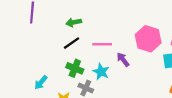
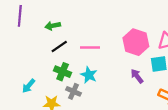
green arrow: (74, 22) -> (53, 26), moved
purple arrow: (123, 60) -> (137, 76), moved

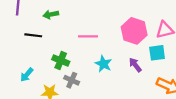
black line: (59, 46) -> (33, 35), moved, turned 42
cyan star: (89, 75) -> (103, 64), moved

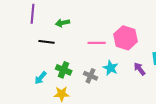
pink hexagon: (134, 31) -> (126, 38), moved
green cross: (61, 60) -> (64, 70), moved
gray cross: (72, 80) -> (91, 76), moved

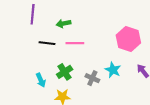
pink line: (97, 43) -> (75, 43), moved
green cross: (64, 70) -> (65, 72), turned 35
cyan arrow: (41, 78) -> (41, 80), turned -64

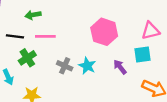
green cross: (65, 72) -> (27, 58), moved
gray cross: (92, 78) -> (65, 66), moved

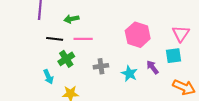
pink triangle: (151, 31) -> (181, 34), turned -42
gray cross: (65, 66) -> (101, 66), turned -32
cyan star: (87, 66) -> (129, 74), moved

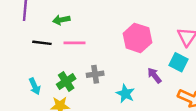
cyan square: (173, 56) -> (179, 62), turned 35
green cross: (66, 59) -> (66, 82), moved
cyan star: (129, 74) -> (125, 94), moved

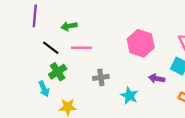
black line: (42, 43) -> (51, 48), turned 30
purple arrow: (154, 75) -> (157, 79), turned -42
green cross: (66, 82) -> (58, 72), moved

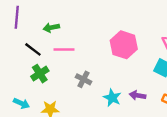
gray cross: (101, 77) -> (84, 79), turned 35
purple arrow: (157, 79) -> (138, 95), moved
cyan arrow: (44, 89) -> (21, 103), moved, turned -42

